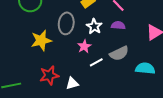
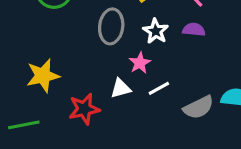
yellow star: (41, 40) -> (43, 76), moved
gray semicircle: (119, 53) -> (199, 107), moved
white triangle: (72, 83) -> (121, 88), moved

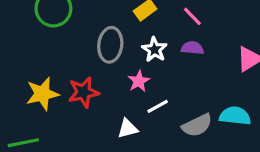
white triangle: (121, 88) -> (128, 128), moved
red star: (84, 109) -> (83, 92), moved

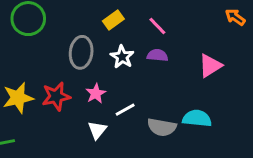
pink star: (139, 81) -> (96, 93), moved
gray semicircle: (197, 125) -> (162, 127), turned 36
white triangle: (128, 128) -> (97, 130), turned -36

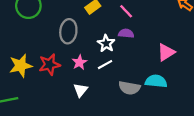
white star: (122, 57) -> (106, 43), moved
pink triangle: (210, 66) -> (166, 52), moved
white line: (125, 110) -> (105, 65), moved

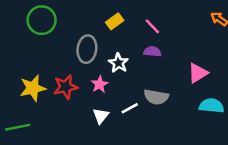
white star: (106, 43) -> (118, 63), moved
white line: (105, 65) -> (130, 108), moved
cyan semicircle: (156, 81) -> (212, 106), moved
gray semicircle: (129, 88) -> (156, 97), moved

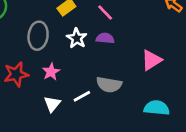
white star: (118, 63) -> (77, 38), moved
cyan semicircle: (212, 106) -> (157, 108), moved

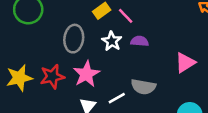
pink line: (105, 12) -> (126, 16), moved
pink star: (51, 72) -> (86, 74), size x1.5

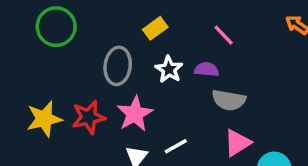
pink line: (126, 16) -> (224, 35), moved
pink triangle: (185, 63) -> (237, 143), moved
gray semicircle: (143, 87) -> (229, 100), moved

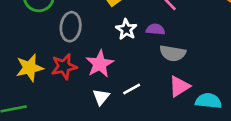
gray ellipse: (118, 66) -> (71, 27), moved

